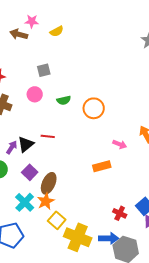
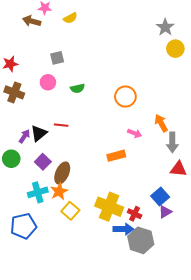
orange circle: (94, 108) -> (125, 97), moved
cyan cross: (25, 202) -> (38, 192), turned 30
red cross: (120, 213) -> (135, 214), moved
yellow cross: (78, 237) -> (109, 207), moved

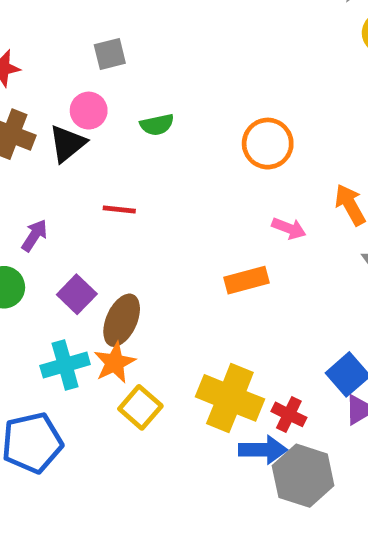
black triangle: (39, 133) -> (67, 144), moved

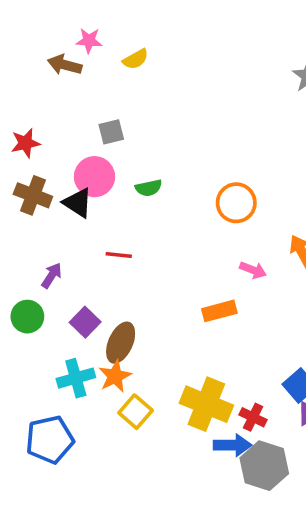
pink circle: (89, 111) -> (95, 177), size x1.4
black triangle: (67, 144) -> (78, 203), turned -48

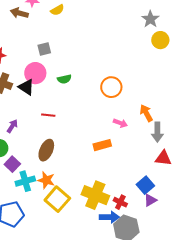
purple square: (85, 322) -> (12, 164), moved
brown ellipse: (121, 343) -> (46, 150), moved
orange star: (115, 376) -> (46, 180), turned -30
yellow square: (136, 412) -> (57, 199), size x1.4

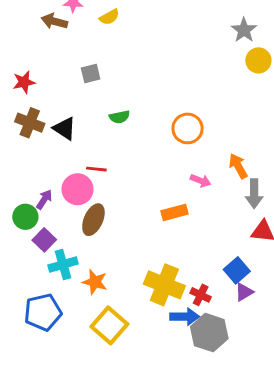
pink circle: (35, 73) -> (78, 189), moved
purple arrow: (12, 126) -> (44, 199), moved
orange star: (46, 180) -> (95, 282), moved
yellow square: (57, 199) -> (109, 325), moved

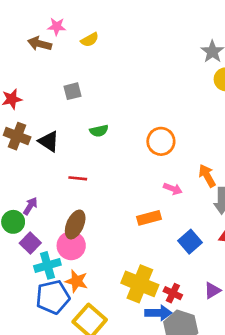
pink circle: (78, 189) -> (71, 246), moved
blue square: (237, 270) -> (190, 242), moved
blue pentagon: (43, 312) -> (53, 297), moved

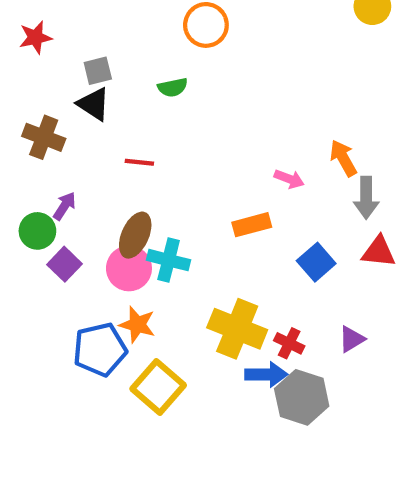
gray square: (73, 91) -> (98, 71), moved
brown cross: (17, 136) -> (44, 137), moved
orange circle: (161, 141) -> (206, 25), moved
cyan cross: (47, 265) -> (169, 260), moved, turned 30

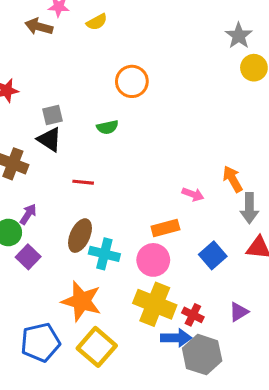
pink circle: (129, 268) -> (153, 260), moved
orange star: (137, 325) -> (82, 301), size x1.5
blue pentagon: (100, 350) -> (40, 342), moved

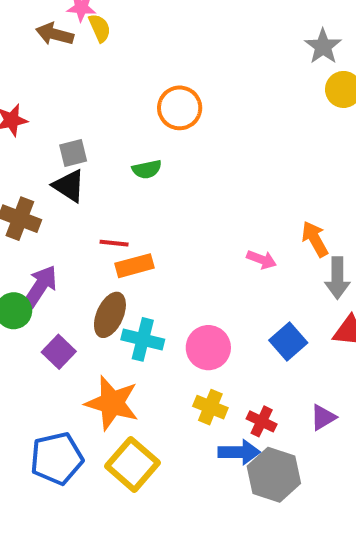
yellow semicircle: (97, 22) -> (100, 28), moved, turned -85
purple arrow: (28, 214) -> (40, 286), size x1.5
orange rectangle: (165, 228) -> (135, 266), moved
purple square: (28, 257) -> (59, 352), moved
yellow cross: (155, 304) -> (210, 407), size x0.6

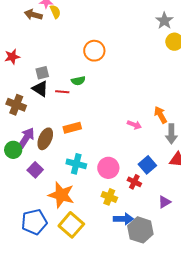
red line: (114, 243) -> (62, 92), moved
brown ellipse: (110, 315) -> (45, 139), moved
red cross: (262, 421) -> (134, 182), moved

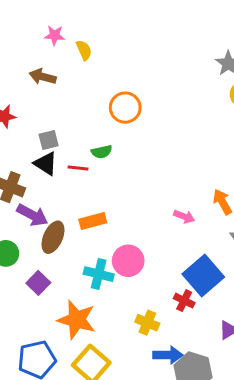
yellow semicircle: (55, 12) -> (84, 50), moved
brown arrow: (33, 15) -> (43, 77), moved
purple arrow: (26, 138) -> (32, 215), moved, turned 85
blue square: (147, 165) -> (203, 276), size x1.5
pink circle: (108, 168) -> (128, 261), moved

